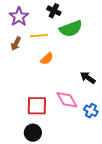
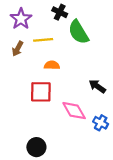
green semicircle: (71, 29) -> (78, 32), turned 80
orange semicircle: (47, 59) -> (52, 65), turned -136
red square: (37, 106) -> (41, 92), moved

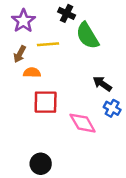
orange semicircle: (52, 65) -> (32, 73), moved
black arrow: (97, 86) -> (102, 84), moved
blue cross: (101, 123) -> (112, 108), moved

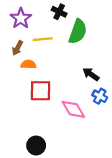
green semicircle: (87, 36) -> (78, 32), turned -130

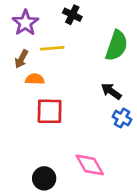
green semicircle: (78, 32) -> (117, 46), moved
pink diamond: (73, 109) -> (90, 165), moved

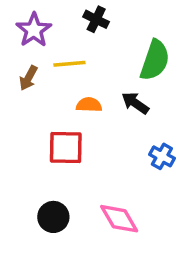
orange semicircle: (35, 79) -> (89, 105), moved
black arrow: (111, 91) -> (135, 103), moved
black circle: (44, 178) -> (53, 217), moved

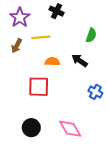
green semicircle: (155, 60) -> (91, 35), size x0.6

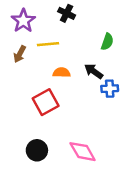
red square: (39, 87) -> (46, 102), turned -30
blue cross: (95, 92) -> (110, 89), moved, turned -32

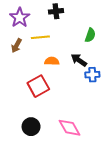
black cross: (67, 13) -> (56, 11), turned -32

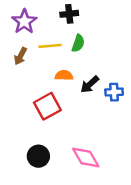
green semicircle: (90, 35) -> (78, 43), moved
black arrow: (79, 60) -> (90, 84), moved, turned -77

